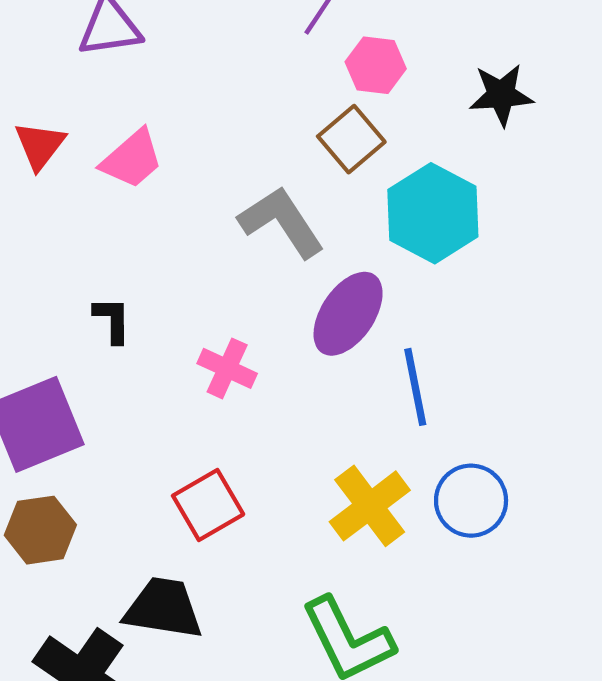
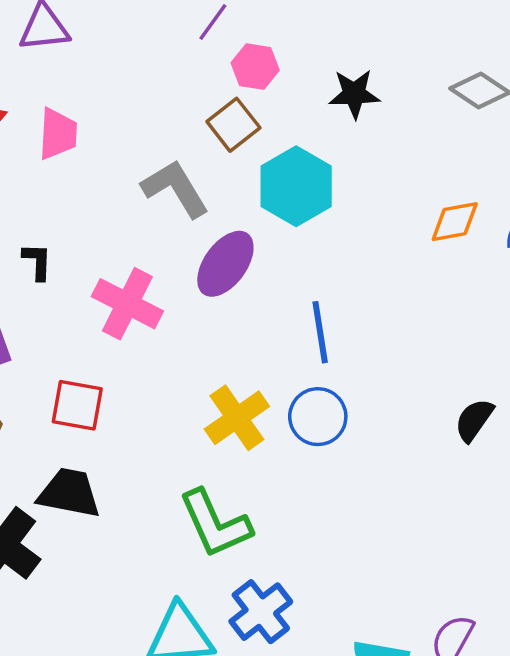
pink trapezoid: (132, 159) -> (58, 134), turned -48
pink cross: (227, 368) -> (127, 304), size x1.5
blue line: (415, 387) -> (320, 332), moved
red square: (208, 505) -> (77, 405), moved, turned 38

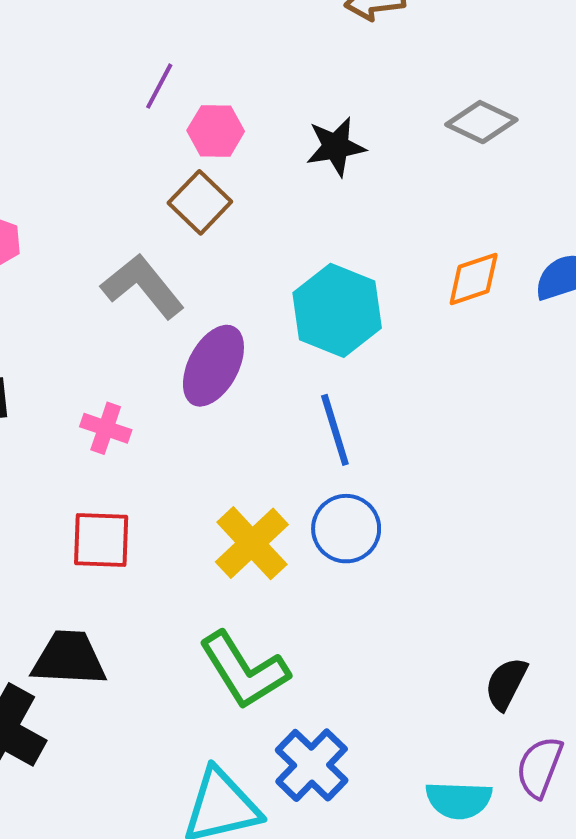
cyan hexagon: (296, 186) -> (337, 310), moved
pink cross: (127, 304) -> (106, 428), size x0.6
red square: (77, 405) -> (101, 540), moved
black semicircle: (474, 420) -> (506, 684), moved

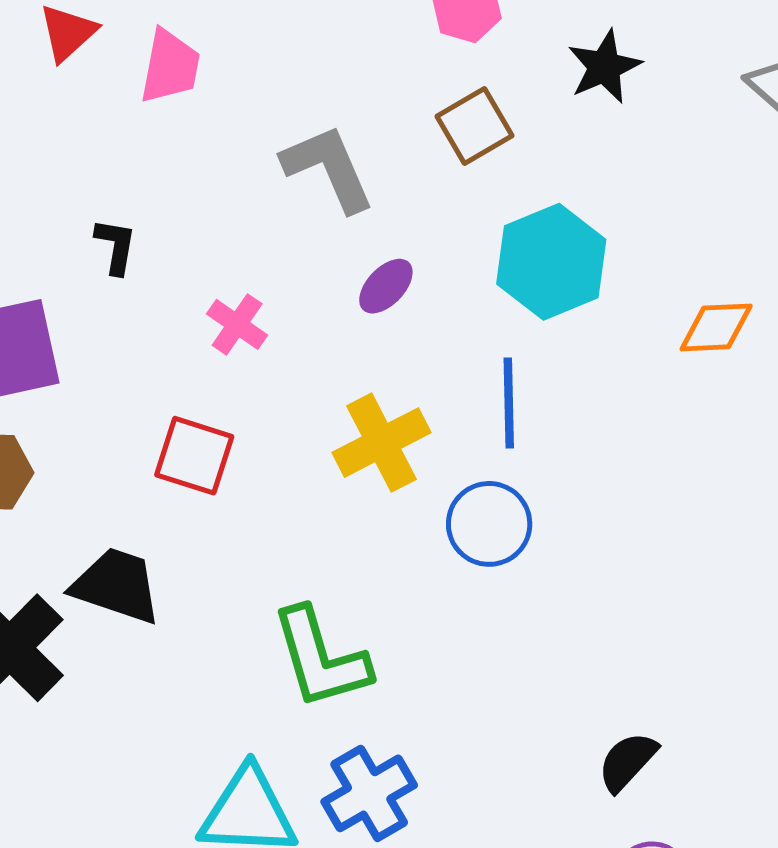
black star: (336, 147) -> (604, 67), turned -30
brown square: (200, 202) -> (474, 126), moved
orange diamond: (474, 279) -> (716, 327), moved
purple ellipse: (213, 366) -> (386, 286), size x0.6
yellow cross: (252, 543) -> (381, 443), moved

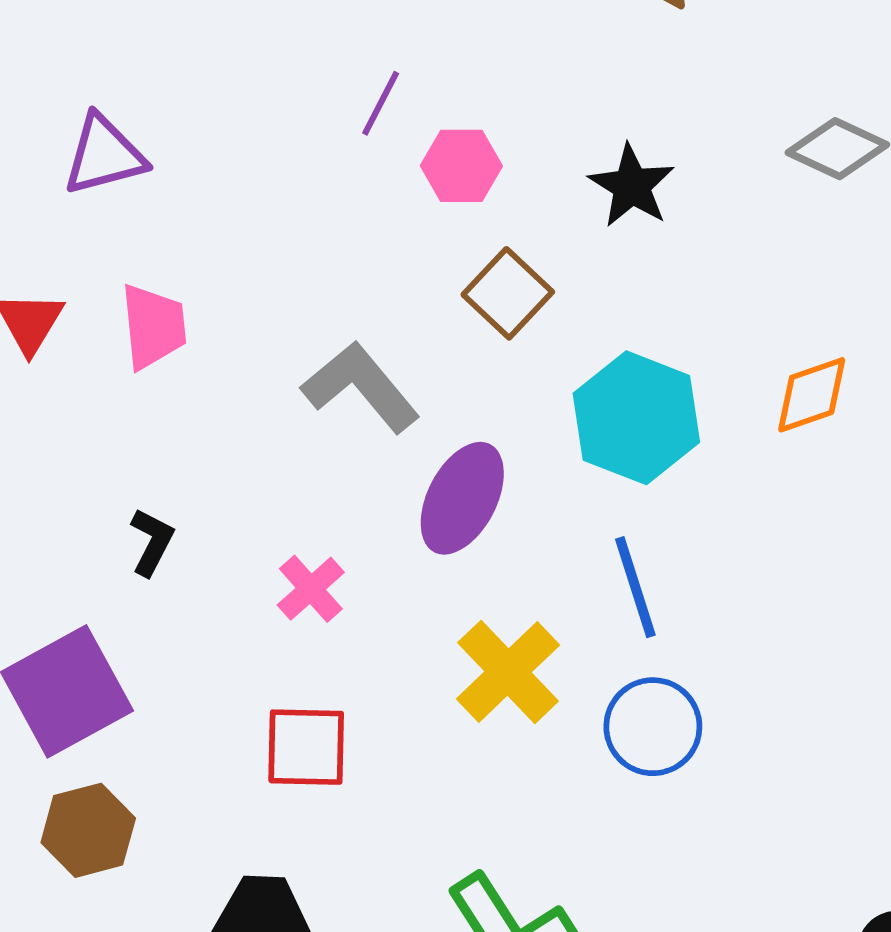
black L-shape: (116, 246) -> (152, 542), turned 34
purple ellipse: (386, 286) -> (462, 498), size x1.6
pink cross: (237, 324) -> (311, 589), turned 30
orange diamond: (716, 327) -> (812, 395), moved

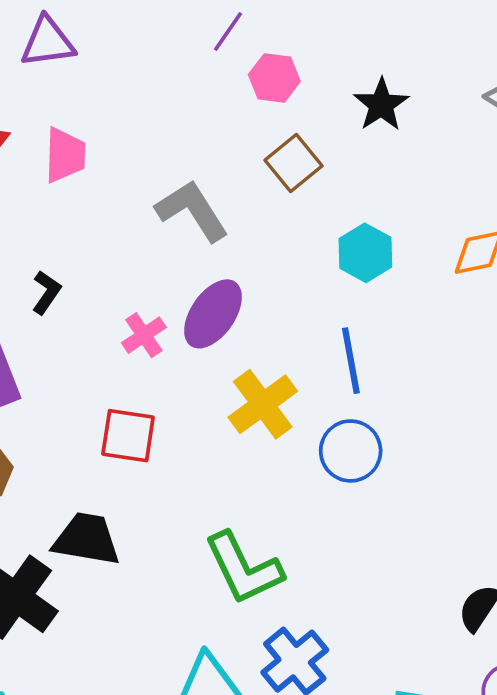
cyan hexagon: (636, 418) -> (365, 253), size x0.7
purple ellipse: (462, 498) -> (213, 314), moved

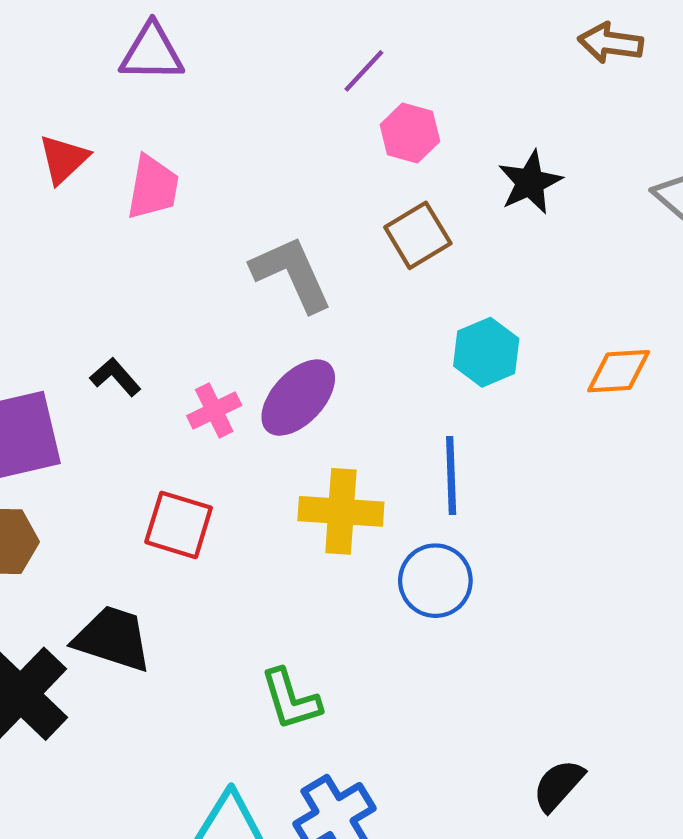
black L-shape: (46, 292) -> (115, 377), moved, turned -84
yellow cross: (263, 404) -> (341, 511), turned 32
green L-shape: (244, 568) -> (291, 699), size x0.7

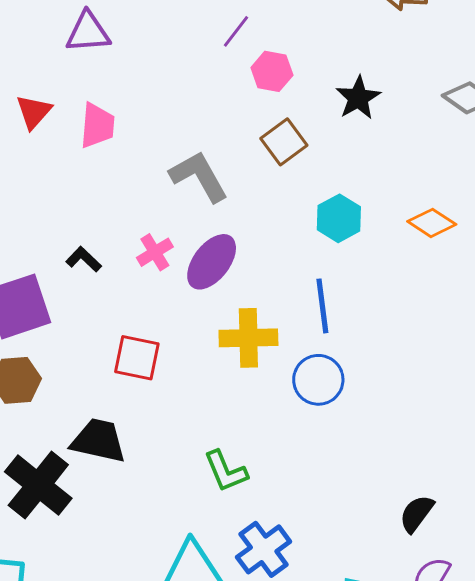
orange diamond: (619, 371) -> (432, 223), turned 42
pink cross: (214, 411) -> (155, 252), moved

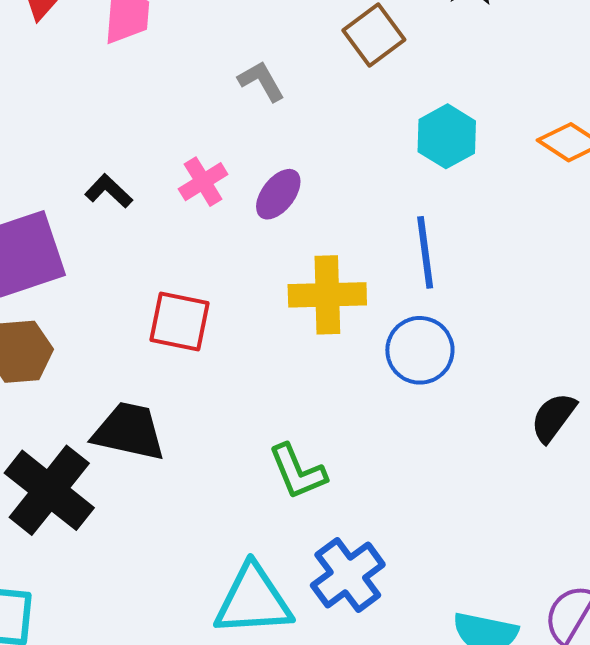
gray L-shape: (199, 176) -> (261, 81), size x0.6
purple ellipse: (212, 262) -> (278, 194), size x0.7
black semicircle: (417, 514) -> (553, 417), moved

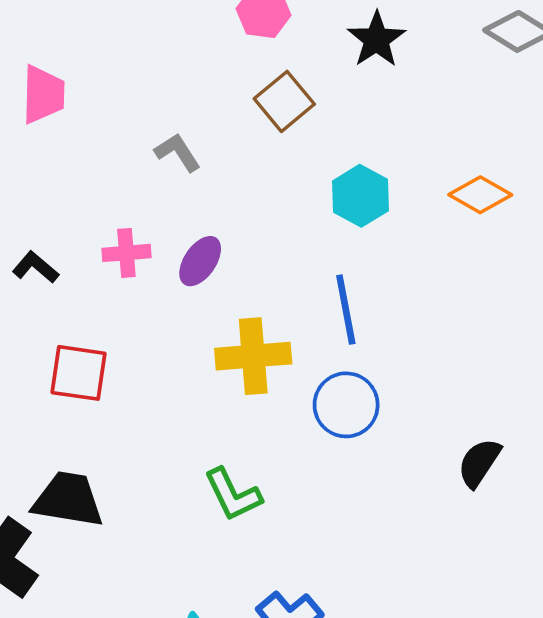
pink cross: (203, 182) -> (126, 253), turned 30
red square: (180, 321) -> (79, 373), moved
green L-shape: (298, 472) -> (233, 495), moved

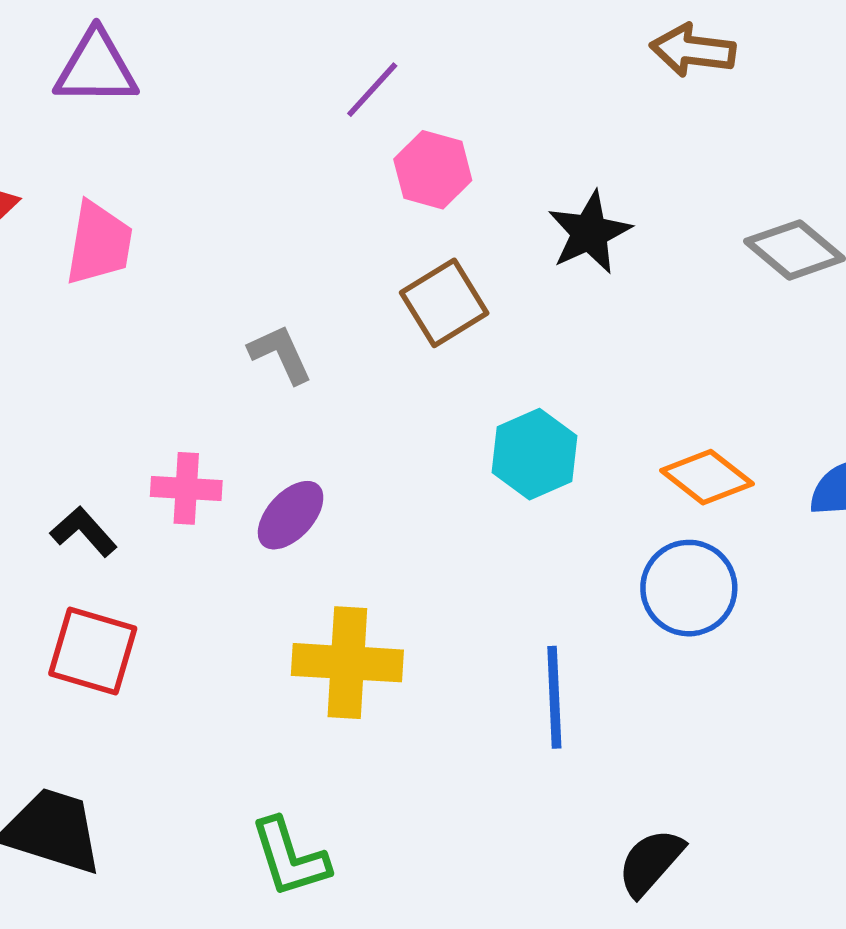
black L-shape: (35, 267) -> (84, 531), moved
blue line: (346, 310) -> (554, 697), moved
blue circle: (346, 405) -> (689, 588), moved

